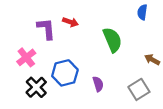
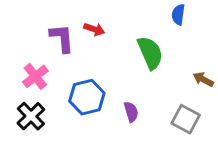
blue semicircle: (142, 12) -> (178, 15), moved
black cross: (36, 87) -> (31, 116), moved
gray square: (139, 89) -> (186, 119), turned -30

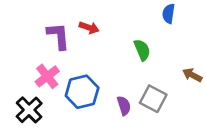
green semicircle: (150, 53) -> (142, 50), size x0.7
pink cross: (35, 76) -> (47, 76), moved
gray square: (186, 119) -> (153, 99), moved

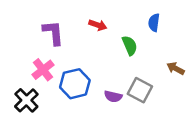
blue semicircle: (169, 14) -> (154, 23), moved
red arrow: (89, 28) -> (98, 25), moved
purple semicircle: (124, 106) -> (113, 96), turned 120

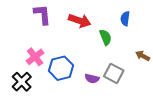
red arrow: (98, 25) -> (80, 21), size x1.5
purple L-shape: (53, 33) -> (42, 14), moved

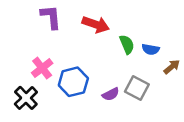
blue semicircle: (125, 19) -> (151, 49), moved, turned -88
brown arrow: (143, 56) -> (172, 67), turned 112
purple semicircle: (92, 79) -> (111, 94), turned -40

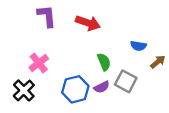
green semicircle: (127, 44) -> (104, 62), moved
blue hexagon: (73, 82) -> (75, 89), moved

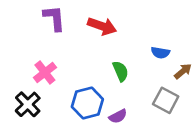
gray square: (126, 81) -> (166, 100), moved
purple semicircle: (102, 87) -> (118, 116), moved

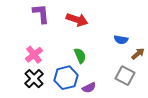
green semicircle: (121, 71) -> (80, 56), moved
black cross: (28, 104) -> (34, 79), moved

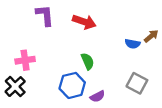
brown arrow: (138, 54) -> (151, 36), moved
pink cross: (34, 55) -> (25, 60), moved, turned 30
black cross: (34, 79) -> (15, 87), moved

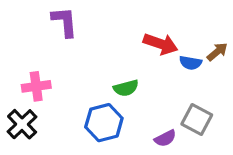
red arrow: (84, 22) -> (161, 44), moved
green semicircle: (88, 61) -> (126, 88), turned 98
purple semicircle: (97, 96) -> (165, 138), moved

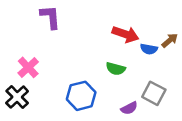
pink cross: (36, 86) -> (28, 67), turned -35
green semicircle: (126, 88) -> (116, 69), moved, turned 30

